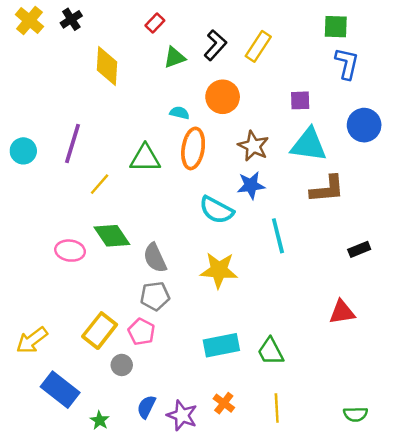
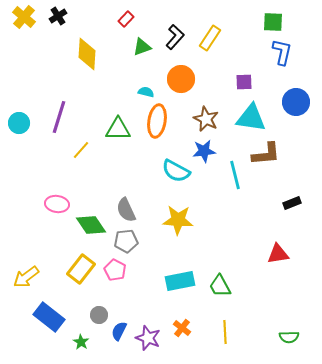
green diamond: (112, 236) -> (91, 225), moved
cyan line: (278, 236) -> (235, 175), moved
gray circle: (122, 365) -> (99, 315), moved

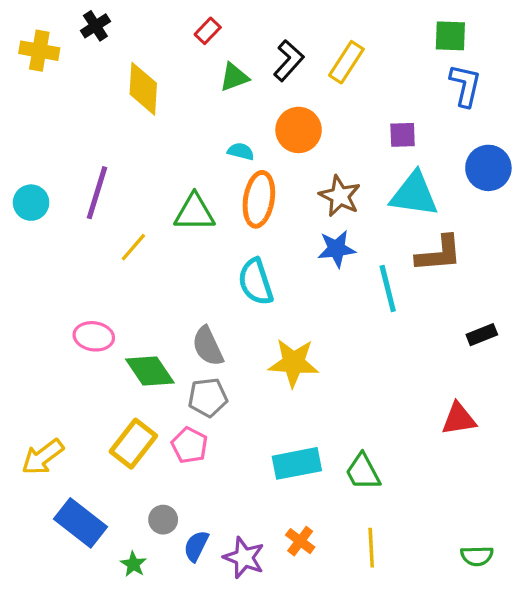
yellow cross: (24, 17) -> (39, 51), moved, turned -30
cyan semicircle: (176, 171) -> (256, 282), moved, turned 44

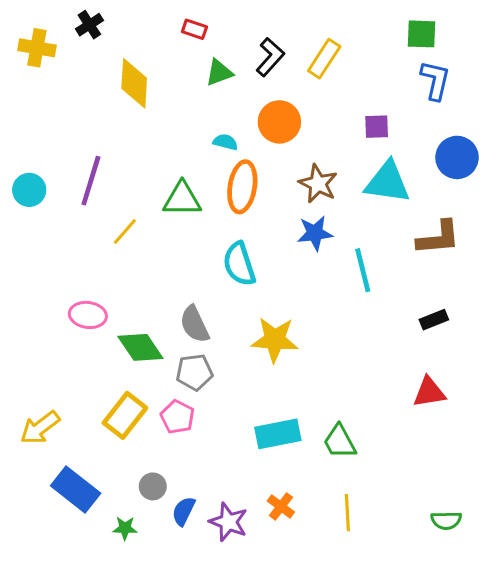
red rectangle: (208, 31) -> (194, 29), turned 65
brown L-shape: (439, 254) -> (438, 238), moved
black rectangle: (482, 335) -> (434, 320), moved
green star: (133, 564) -> (125, 528), turned -30

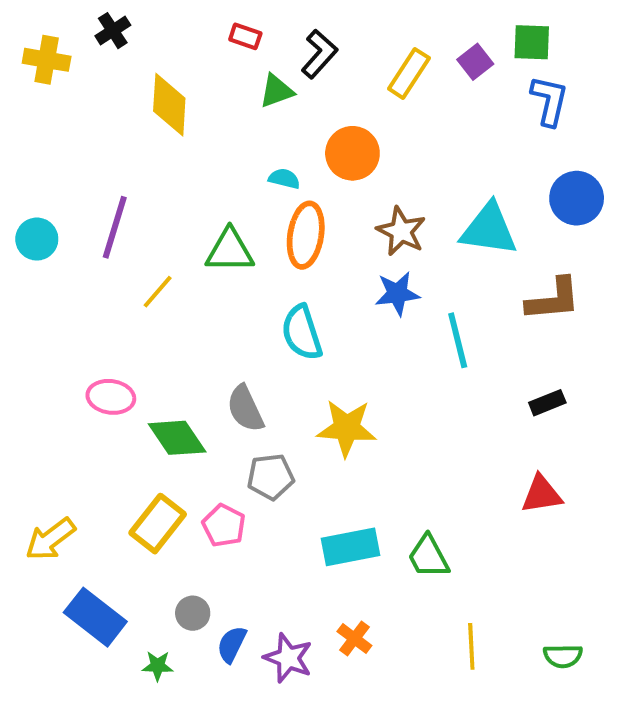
black L-shape: (270, 57) -> (319, 54), moved
purple square: (377, 127) -> (475, 62), moved, turned -36
gray pentagon: (194, 372) -> (271, 477), moved
yellow line: (347, 513) -> (471, 646), moved

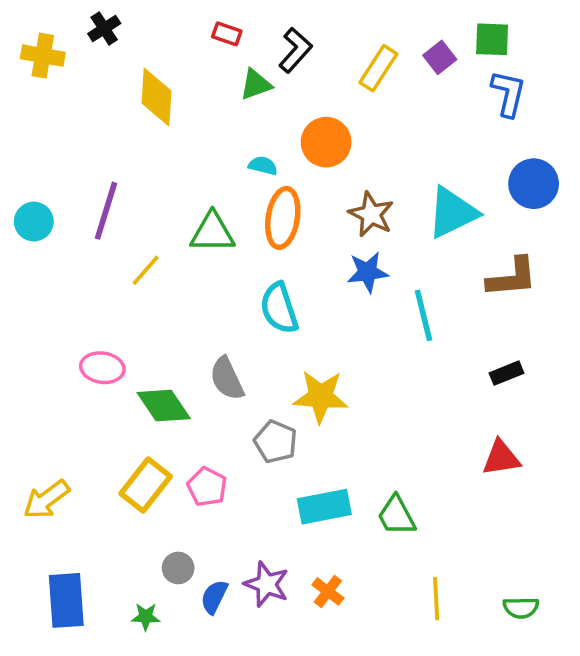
cyan triangle: (489, 229) -> (452, 213), turned -34
gray pentagon: (271, 477) -> (276, 442), moved, turned 30
blue rectangle: (95, 617) -> (66, 600), moved, turned 48
purple star: (288, 658) -> (267, 584), moved

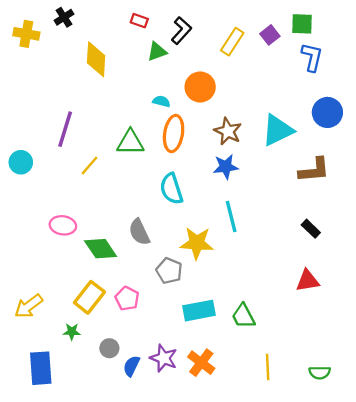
cyan circle: (34, 222) -> (21, 162), moved
cyan line: (424, 315) -> (231, 216), moved
black rectangle: (507, 373) -> (311, 229), turned 66
orange cross: (328, 591) -> (201, 363), size x1.4
green star: (146, 617) -> (72, 332), moved

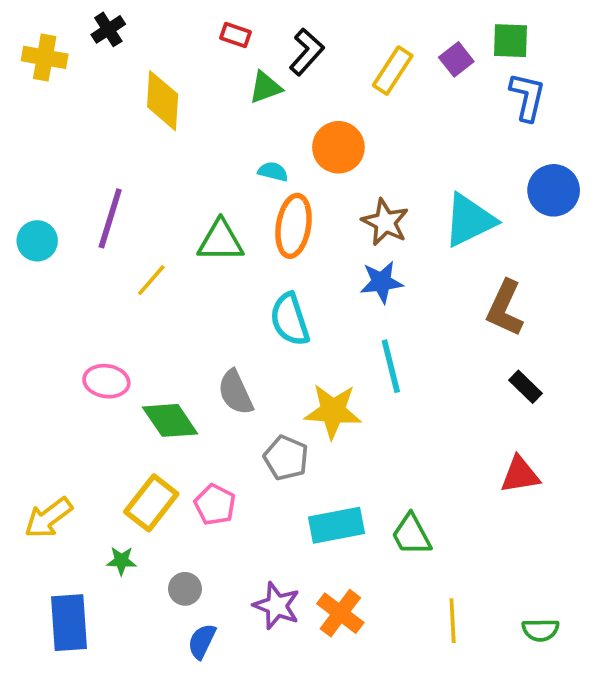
cyan circle: (21, 162) -> (37, 241), moved
brown L-shape: (314, 170) -> (505, 308), moved, turned 120
blue semicircle: (132, 366) -> (202, 641), moved

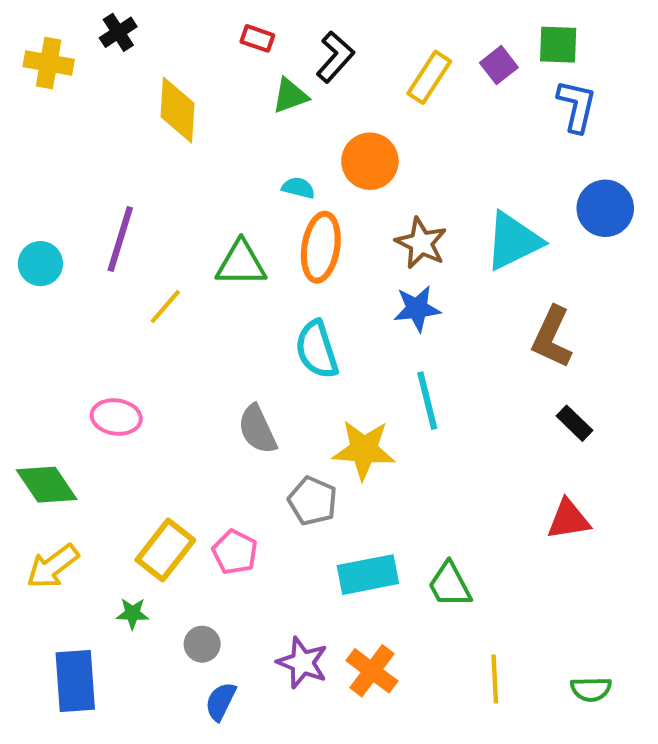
green diamond: (170, 420) -> (47, 485), moved

